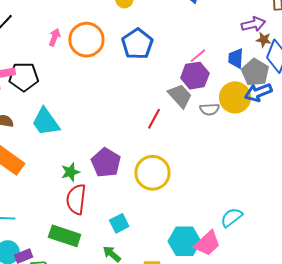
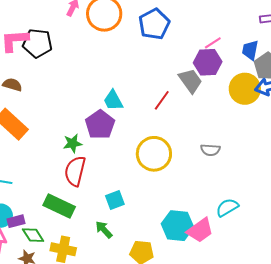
gray semicircle: (209, 109) -> (210, 150), moved
cyan trapezoid: (46, 122) -> (113, 100), moved, size x0.7
purple pentagon: (106, 163) -> (100, 125), moved

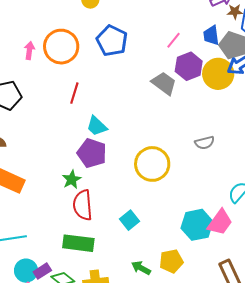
purple hexagon: (208, 62) -> (189, 66), moved
red line: (162, 100) -> (74, 93), moved
green arrow: (104, 230) -> (141, 268), moved

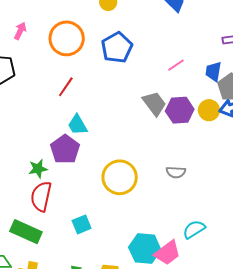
pink arrow: (29, 50) -> (20, 31), moved
purple hexagon: (189, 66) -> (180, 110), moved
yellow circle: (218, 74) -> (209, 110), size x0.7

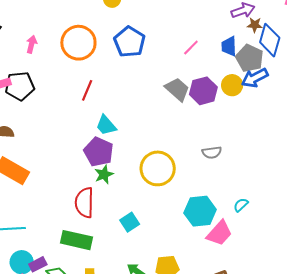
green star: (38, 169) -> (104, 174), moved
cyan semicircle: (194, 229) -> (241, 205), size x0.7
cyan hexagon: (145, 249) -> (200, 211), moved

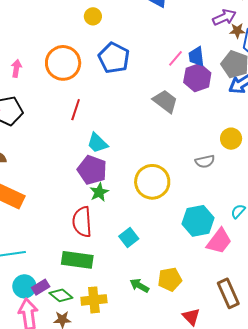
blue trapezoid: (229, 46) -> (196, 57), moved
yellow circle: (232, 85) -> (231, 139), moved
purple hexagon: (203, 91) -> (197, 78), moved

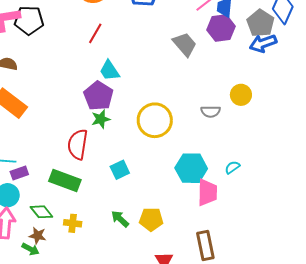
pink trapezoid: (219, 241) -> (207, 193), turned -48
purple rectangle: (41, 287) -> (19, 173), moved
yellow cross: (94, 300) -> (73, 223), size x0.7

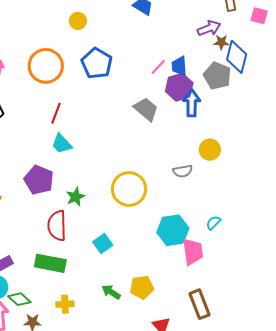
blue arrow: (263, 43) -> (192, 103), moved, turned 120
cyan trapezoid: (109, 71) -> (62, 144), moved
purple pentagon: (98, 96) -> (39, 180), moved
green diamond: (41, 212) -> (19, 299), moved

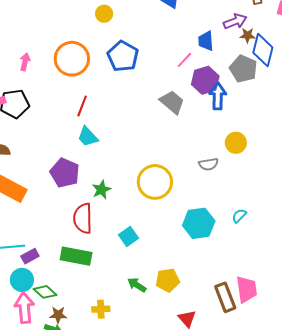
blue trapezoid: (179, 66) -> (206, 41), moved
pink trapezoid: (193, 252) -> (247, 289), moved
yellow cross: (65, 304) -> (101, 309), moved

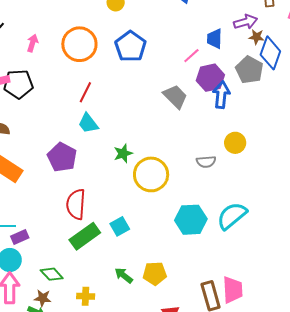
green star: (101, 190) -> (123, 153), moved
cyan semicircle: (239, 216) -> (232, 216), size x2.0
green rectangle: (76, 256) -> (85, 236), moved, turned -52
green diamond: (45, 292) -> (52, 274), moved

